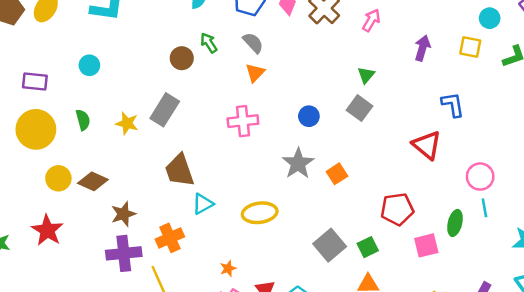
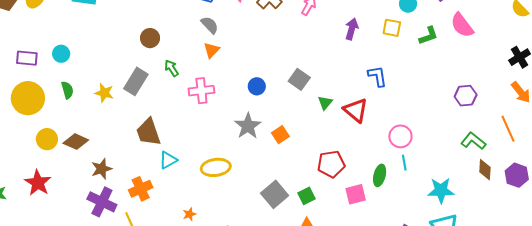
green arrow: (209, 43) -> (172, 68), moved
cyan circle: (89, 65) -> (61, 54), moved
green triangle: (366, 75) -> (325, 103), moved
purple cross: (124, 253) -> (102, 202), turned 32

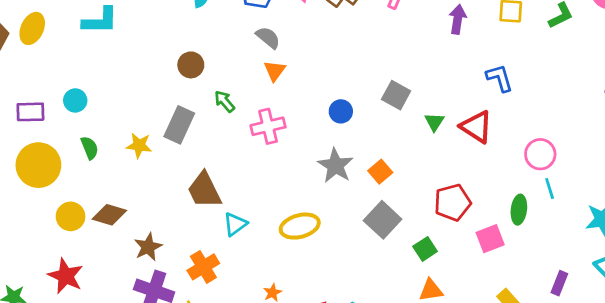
gray square: (275, 194) -> (383, 220), moved

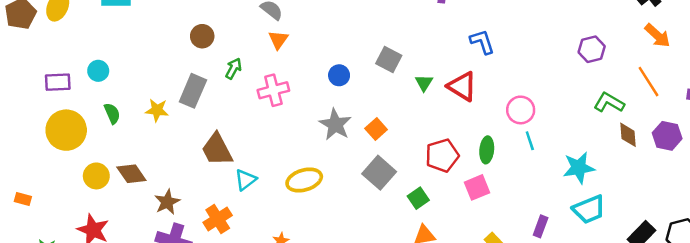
green arrow: (224, 101) -> (233, 69), turned 70
green ellipse: (519, 210) -> (487, 150), moved
brown diamond: (109, 215) -> (131, 174), turned 40

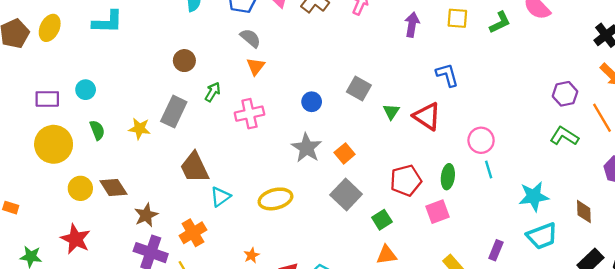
purple hexagon: (592, 49) -> (565, 94), moved
brown diamond: (628, 135) -> (584, 212), moved

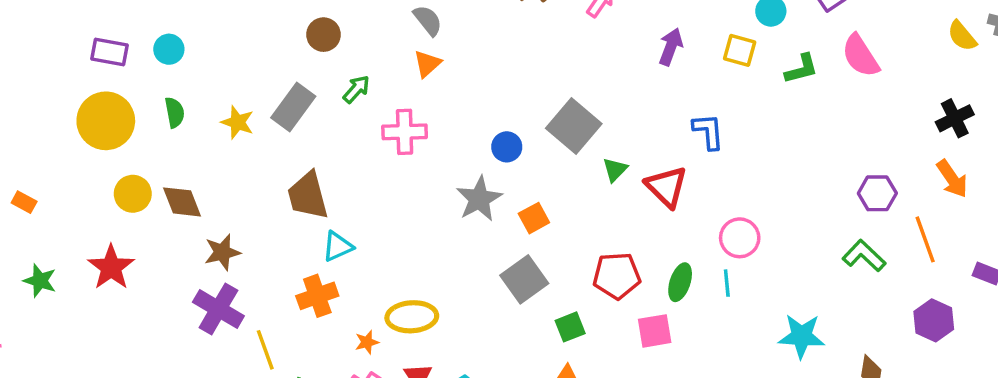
gray square: (359, 88) -> (574, 126), size x1.4
blue circle: (312, 102) -> (507, 147), moved
cyan line: (489, 170) -> (727, 283), moved
yellow ellipse: (275, 199) -> (412, 317), moved
orange cross: (193, 233) -> (317, 296), moved

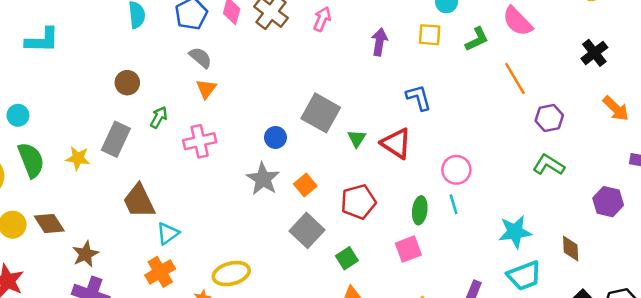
green semicircle: (175, 112) -> (31, 160), size x1.6
orange arrow: (952, 179) -> (616, 109), moved
orange line: (925, 239) -> (515, 78), moved
red pentagon: (617, 276) -> (358, 202), moved

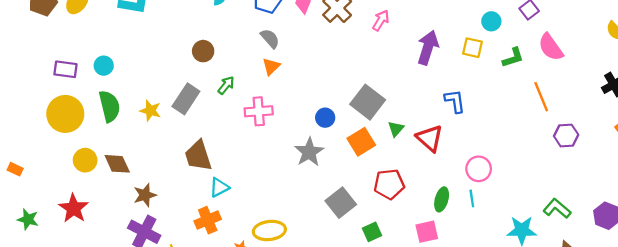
purple arrow: (379, 42) -> (428, 48), size x1.4
green L-shape: (549, 165) -> (557, 208), moved
orange square: (305, 185) -> (361, 142), moved, size x1.4

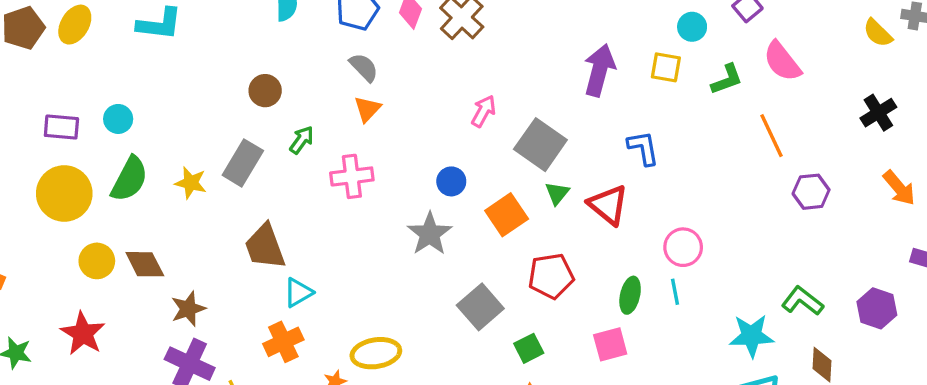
pink arrow: (381, 20) -> (483, 111), moved
gray square: (368, 102) -> (540, 145), moved
green semicircle: (109, 106) -> (129, 179), turned 44

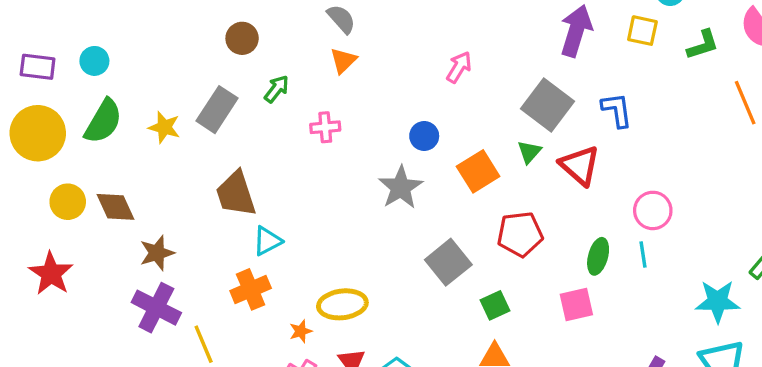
gray square: (540, 145) -> (548, 105), moved
pink cross: (352, 176) -> (325, 127), size x0.7

